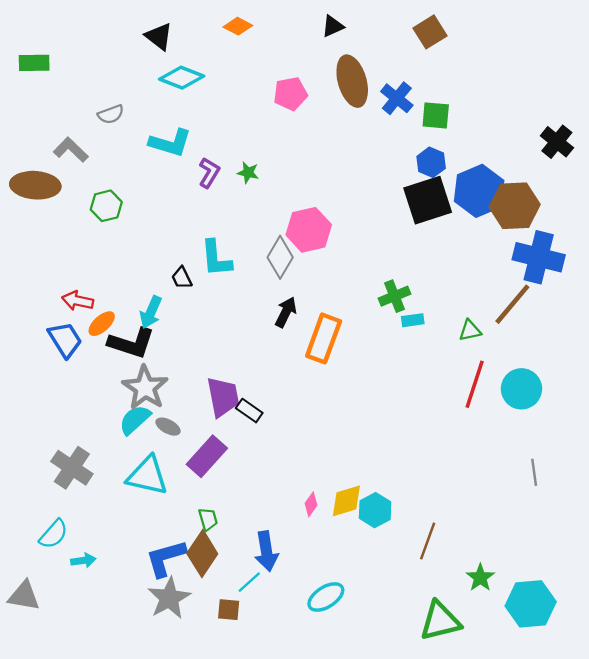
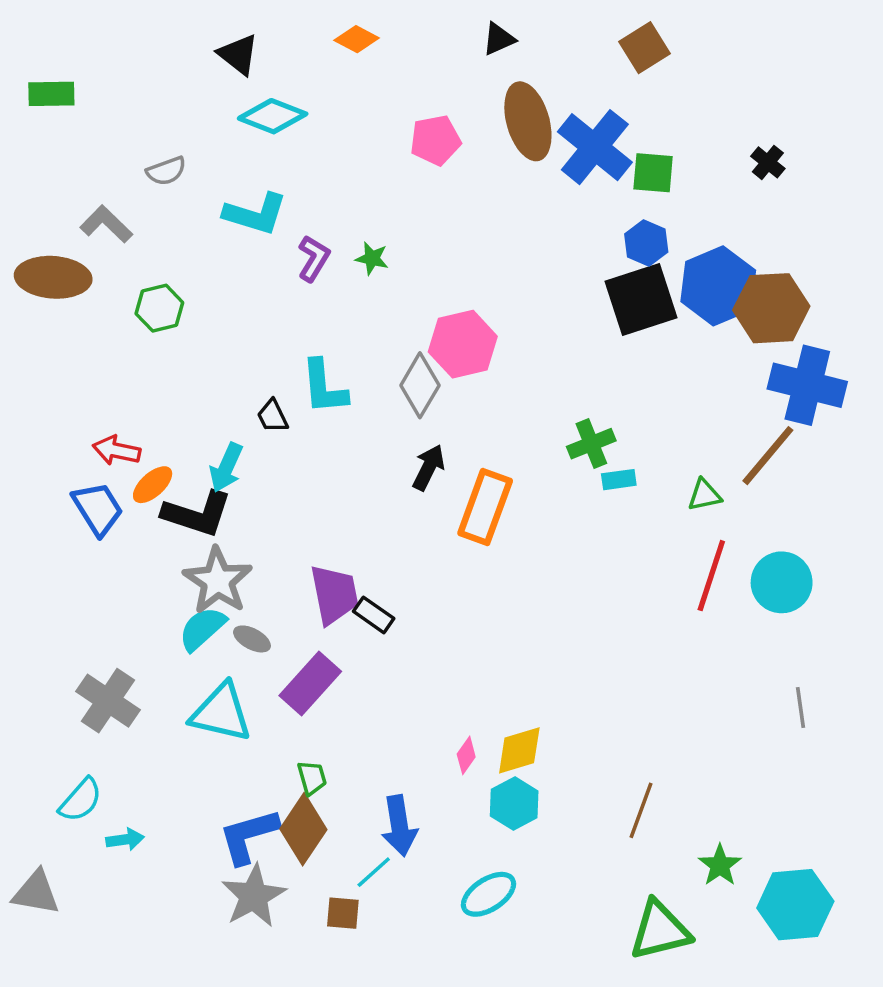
blue cross: (397, 98) -> (595, 147), size x1.5
black cross: (557, 142) -> (768, 162), moved, size x0.7
cyan hexagon: (375, 510) -> (514, 803), moved

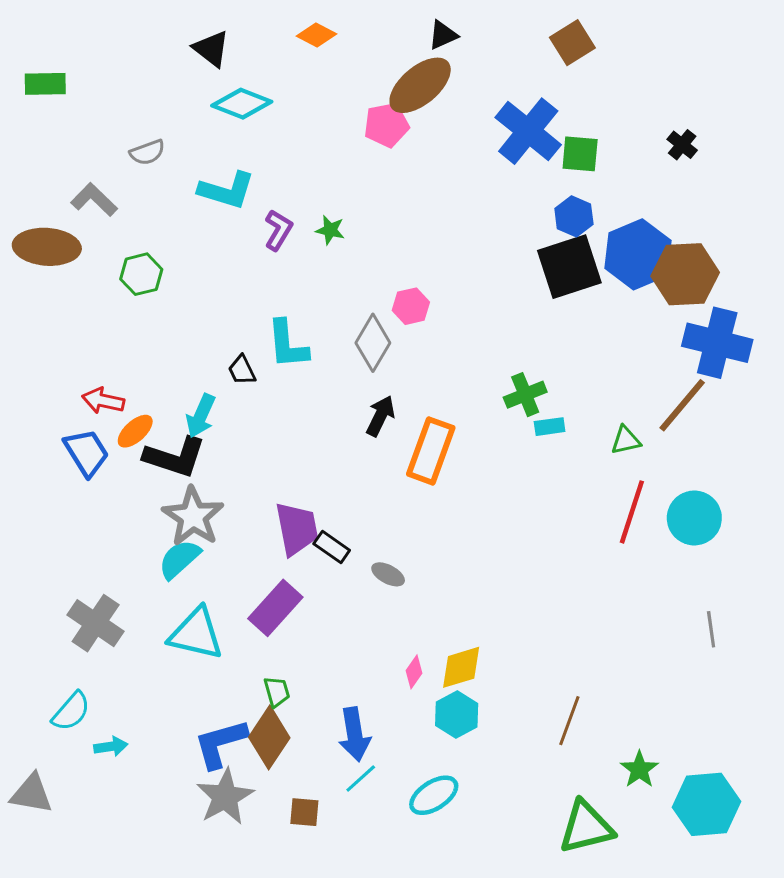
brown ellipse: (528, 121) -> (420, 85), moved, turned 66
pink hexagon: (463, 344) -> (411, 306), size x0.6
gray ellipse: (252, 639) -> (388, 574), moved
cyan line: (374, 872) -> (361, 779), moved

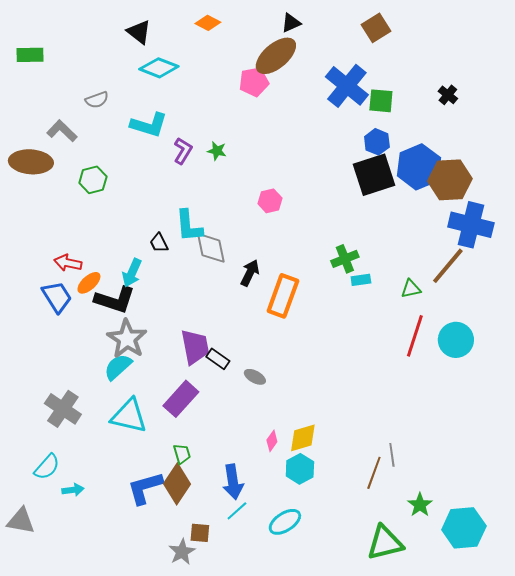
gray diamond: (373, 343) -> (211, 248), moved, turned -42
gray line: (711, 629) -> (392, 455), moved
gray star: (225, 797) -> (182, 552), moved, size x0.7

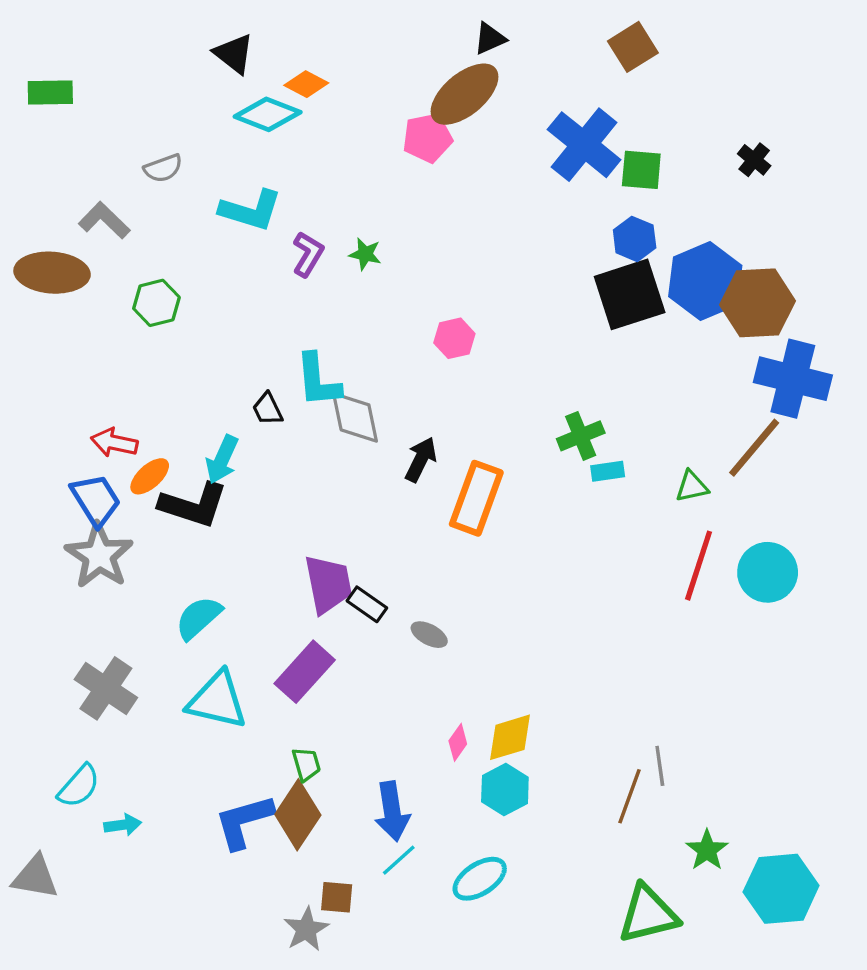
orange diamond: (208, 23) -> (306, 84), moved
gray star: (127, 339) -> (99, 555), moved

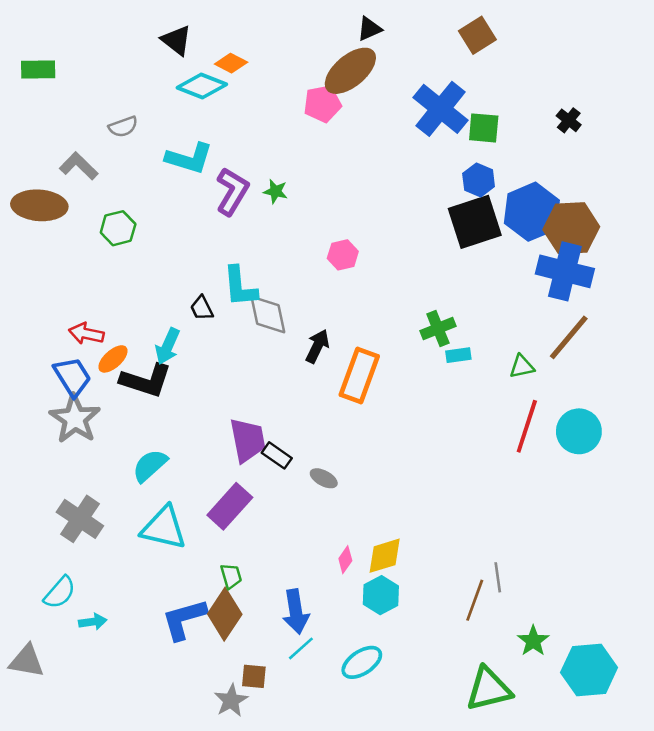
purple L-shape: (308, 254) -> (232, 191), size x1.4
blue cross: (793, 379) -> (565, 271), moved

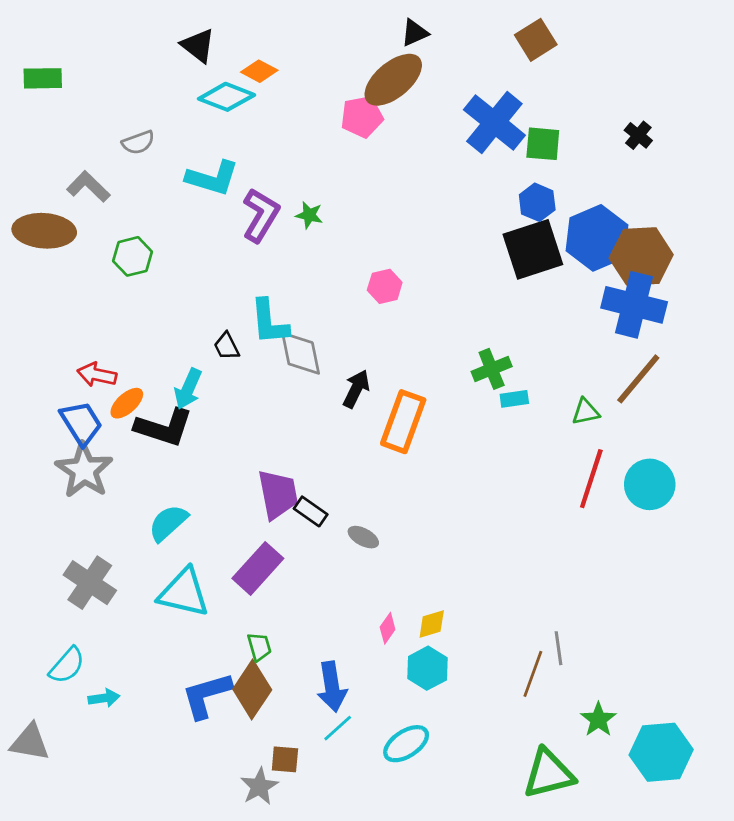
yellow diamond: (385, 556) -> (432, 624), size x0.7

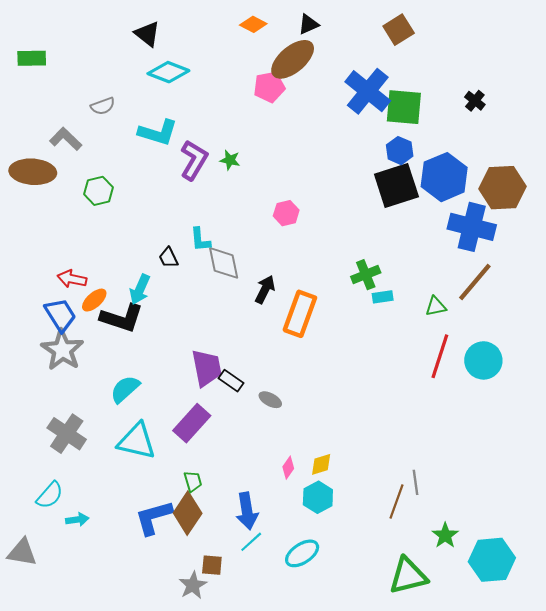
orange diamond: (259, 71) -> (253, 24), moved
green square: (543, 144) -> (404, 107), size x1.4
brown hexagon: (641, 256) -> (502, 188), moved
cyan L-shape: (269, 322) -> (200, 240), size x0.7

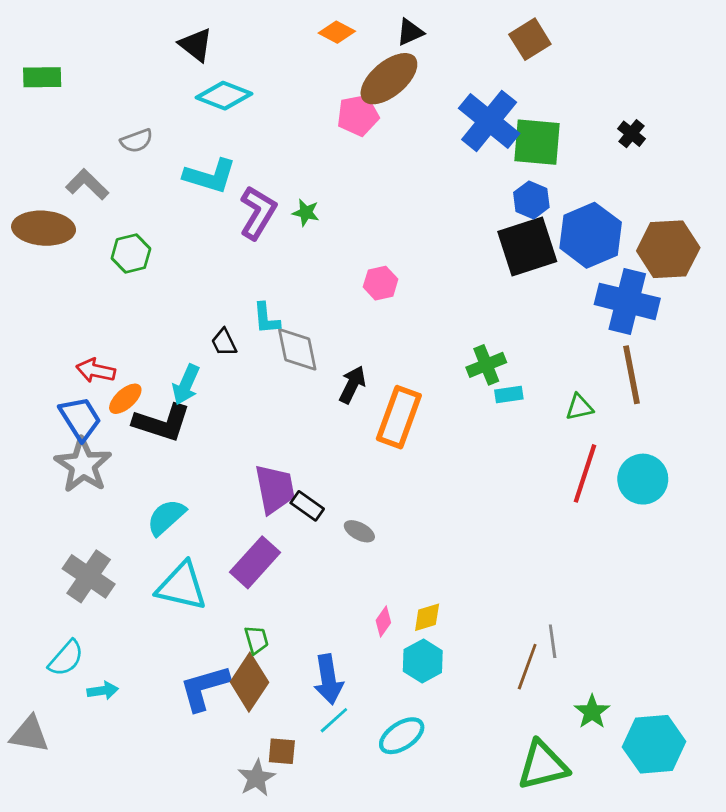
brown line: (475, 282) -> (631, 375), turned -51

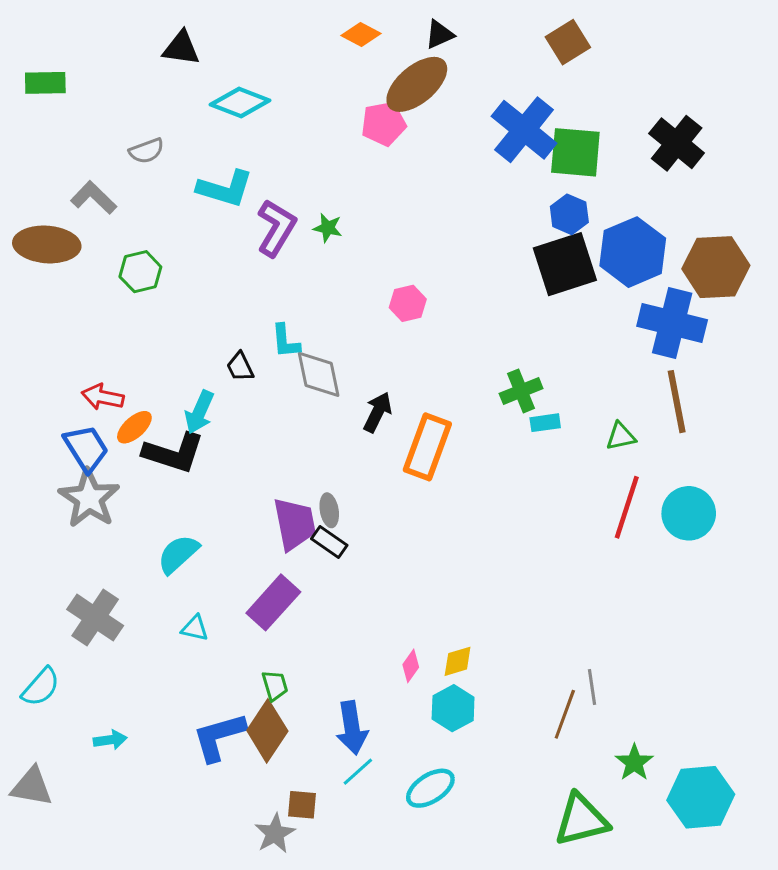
black triangle: (196, 45) -> (181, 48), moved, turned -30
black cross: (631, 134) -> (677, 143), size x1.8
gray ellipse: (359, 531) -> (329, 510), moved, turned 52
cyan triangle: (182, 586) -> (195, 628), size x0.5
cyan semicircle: (66, 658) -> (41, 687), moved

